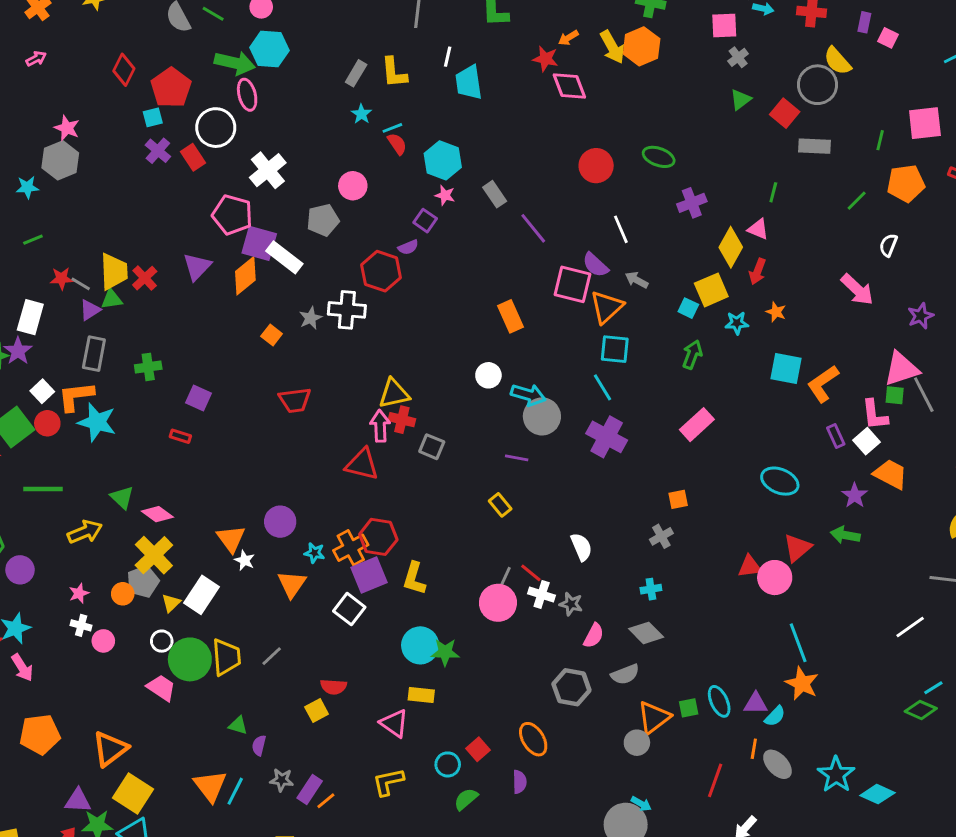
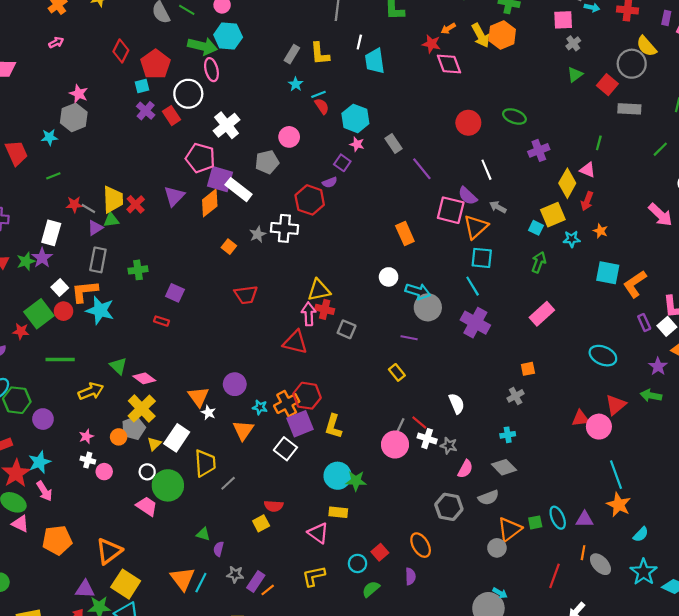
yellow trapezoid: (226, 657) -> (205, 463), moved
cyan semicircle: (775, 716) -> (641, 534), moved

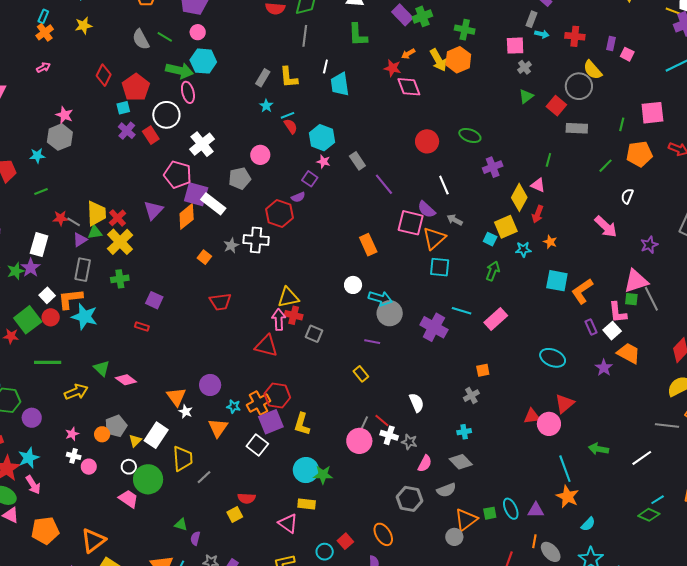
cyan line: (473, 286) -> (462, 311), moved, turned -42
green arrow: (651, 396) -> (598, 449), moved
yellow cross: (142, 409) -> (120, 242), moved

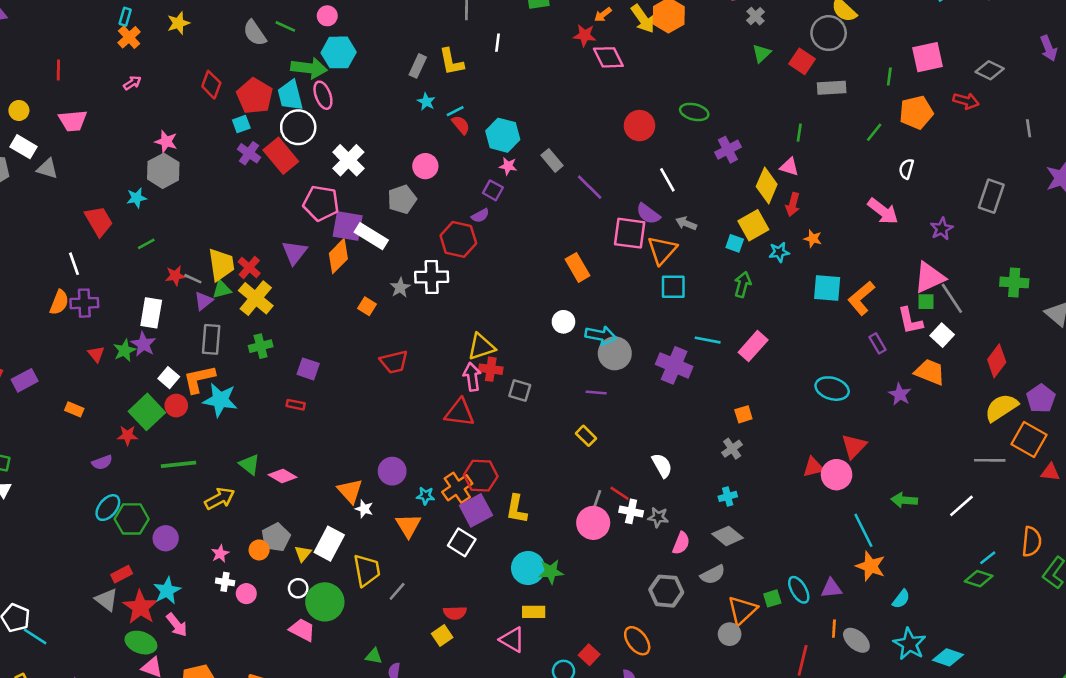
cyan trapezoid: (340, 84) -> (290, 95), moved
red rectangle: (151, 135) -> (281, 156), size x1.5
white square: (612, 331) -> (942, 335), moved

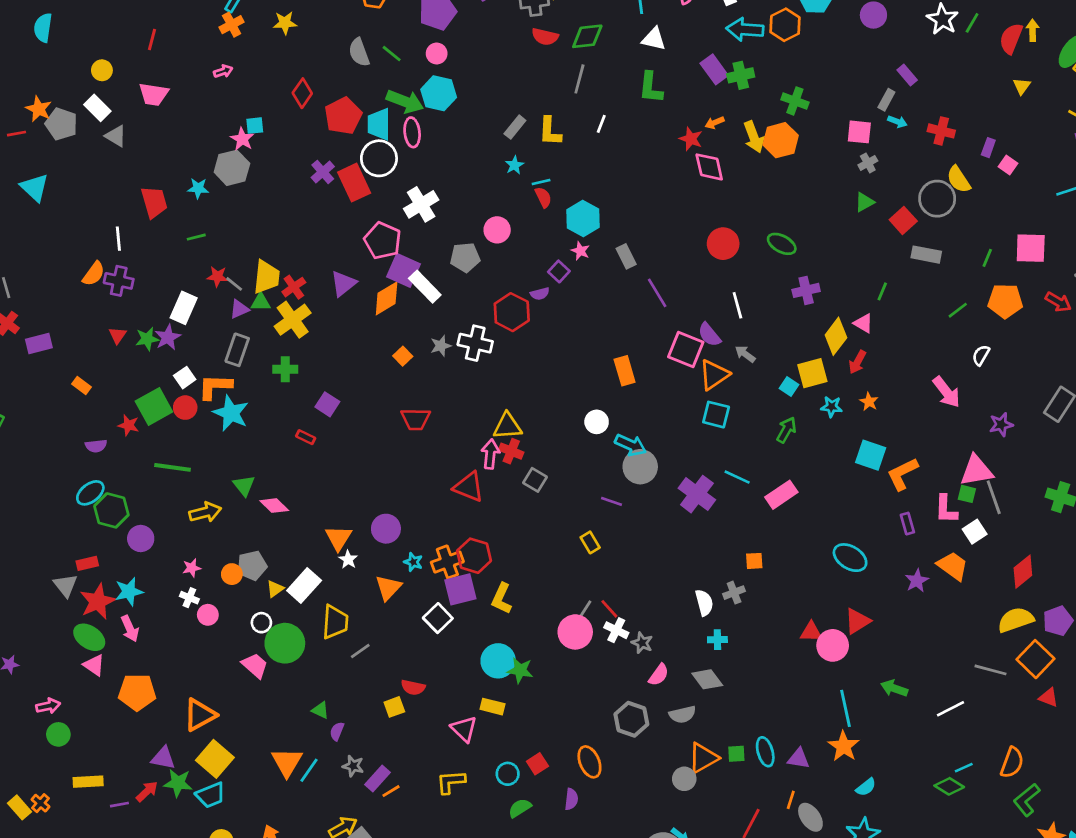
cyan square: (241, 124) -> (255, 126), moved
white semicircle: (662, 465) -> (704, 603), moved

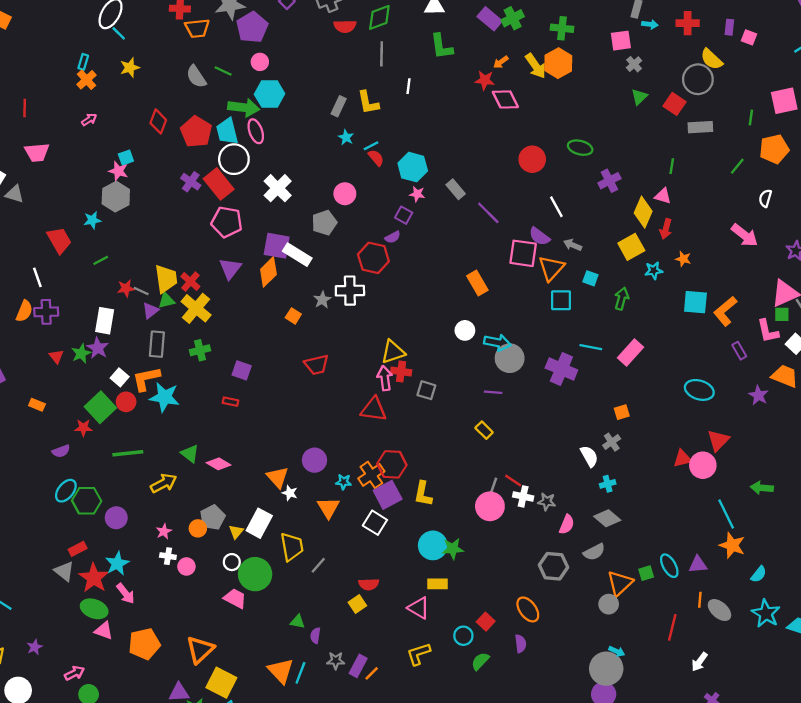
pink pentagon: (383, 241) -> (227, 222), moved
cyan square: (789, 387) -> (590, 278), moved

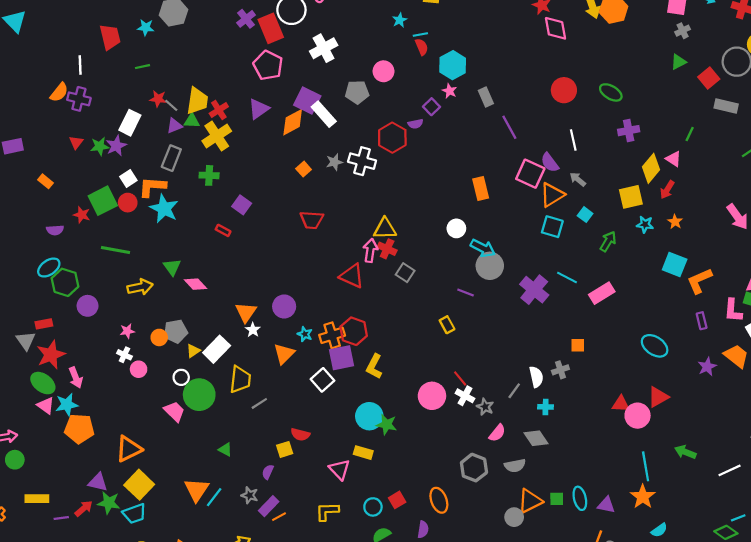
gray line: (493, 486) -> (514, 391), moved
cyan star: (117, 564) -> (67, 405), moved
purple semicircle: (315, 636) -> (268, 472), moved

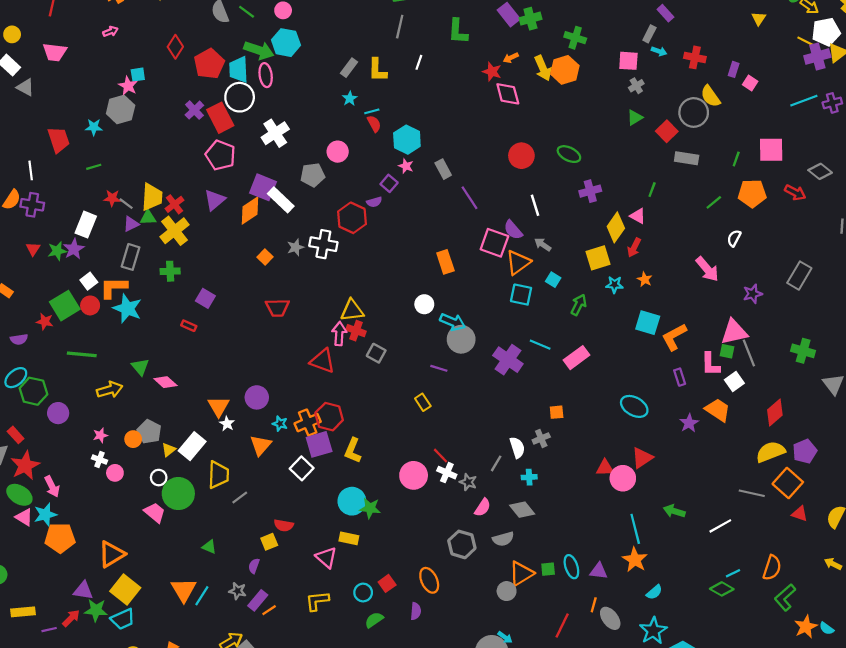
red rectangle: (44, 324) -> (16, 435), turned 63
gray pentagon: (176, 331) -> (149, 432), turned -30

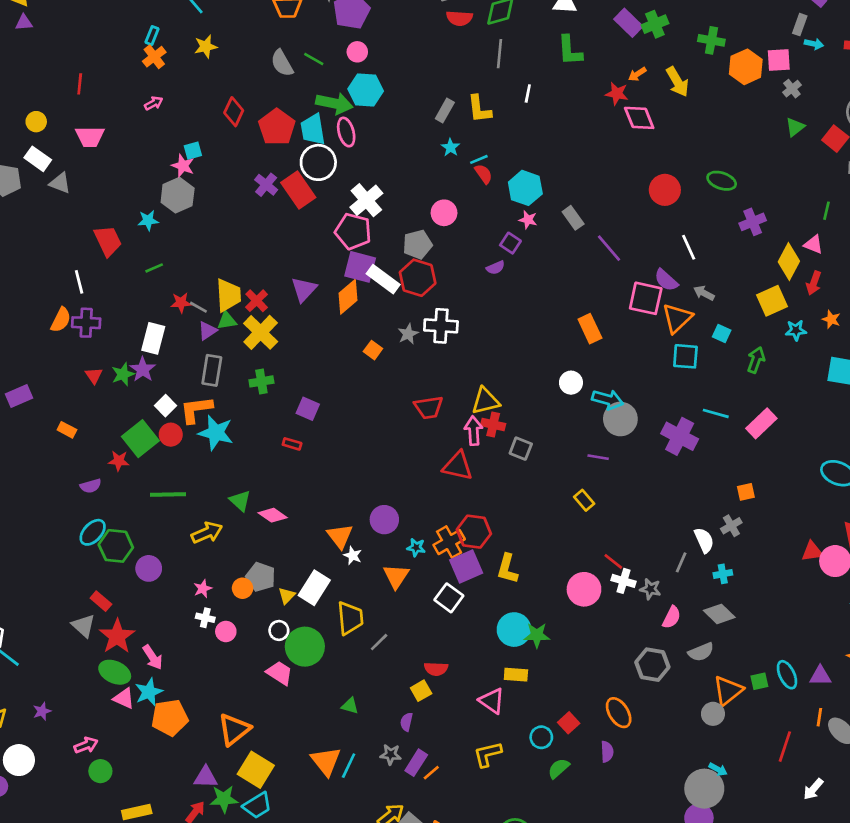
orange hexagon: (565, 70) -> (746, 67), moved
pink pentagon: (220, 155) -> (353, 231), moved
red hexagon: (352, 218) -> (418, 278), moved
red trapezoid: (277, 308) -> (429, 407), moved

